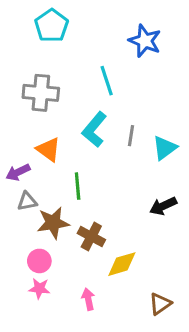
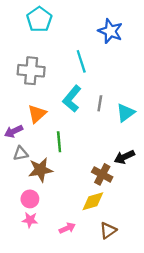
orange triangle: (49, 149) -> (37, 114), turned 42
brown cross: (91, 237) -> (102, 174), moved
pink arrow: (88, 299) -> (67, 228), turned 77
brown triangle: (160, 304) -> (108, 230), moved

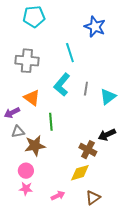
cyan pentagon: (39, 19) -> (34, 17), turned 30
orange triangle: (37, 114) -> (32, 98), turned -42

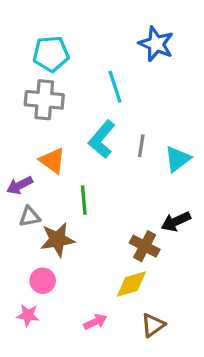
cyan pentagon: (34, 17) -> (51, 54), moved
pink star: (26, 189) -> (28, 315), moved

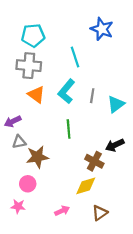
orange triangle: (53, 161) -> (36, 95), moved
green line: (84, 200) -> (69, 129), moved

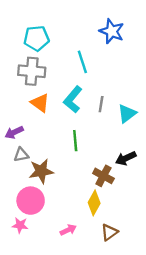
pink circle: (28, 184) -> (31, 201), size x1.5
yellow diamond: (86, 186) -> (94, 203), turned -45

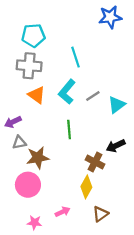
blue star: (112, 31) -> (110, 17), moved, turned -30
gray line: (101, 104) -> (93, 96), turned 48
pink star: (20, 225) -> (34, 223), moved

